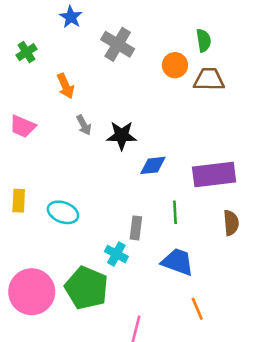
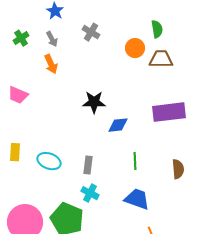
gray cross: (118, 44) -> (91, 32), size x0.7
gray arrow: (84, 125) -> (52, 39), moved
purple rectangle: (214, 175) -> (169, 112), moved
gray rectangle: (136, 228) -> (88, 165), moved

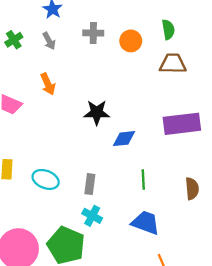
gray cross: (91, 32) -> (93, 33), turned -30
orange circle: (135, 48) -> (131, 41), moved
orange arrow: (51, 64) -> (48, 84), moved

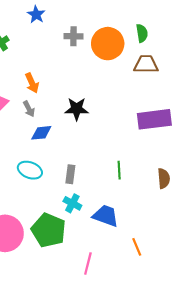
gray arrow: (49, 41) -> (29, 109), moved
orange circle: (131, 41) -> (108, 44), size x1.6
blue diamond: (124, 139) -> (41, 133), moved
blue trapezoid: (146, 223) -> (106, 216), moved

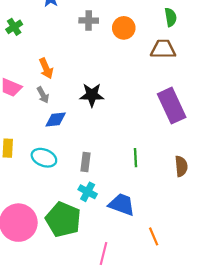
green semicircle: (142, 33) -> (171, 17), moved
orange circle: (108, 44) -> (124, 28), size x0.7
purple rectangle: (154, 119) -> (172, 106), turned 72

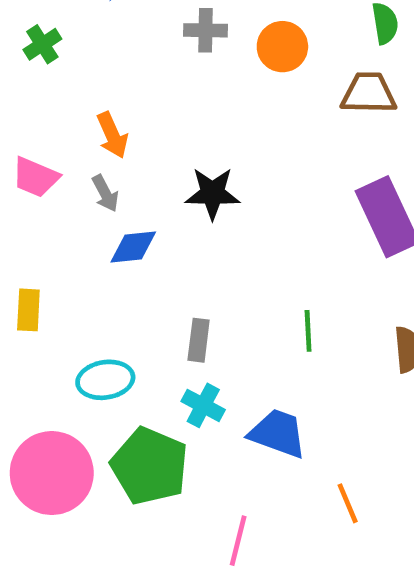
cyan ellipse: (44, 158) -> (105, 380), moved, turned -30

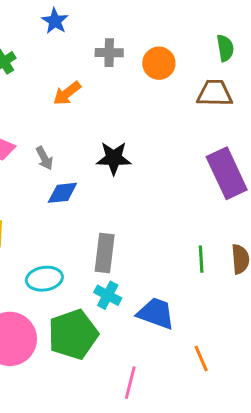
orange arrow: (112, 135) -> (67, 93), moved, turned 76
green line: (308, 331) -> (201, 259), moved
gray rectangle: (199, 340) -> (105, 253), size x1.4
green pentagon: (150, 466) -> (73, 334), turned 30

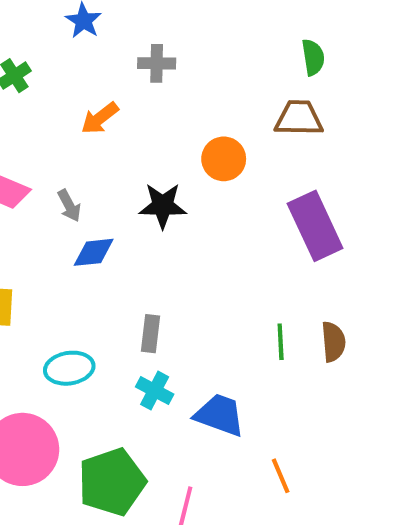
orange circle: (159, 63) -> (224, 159), moved
gray rectangle: (105, 253) -> (151, 334), size x0.7
green pentagon: (73, 334) -> (112, 482), moved

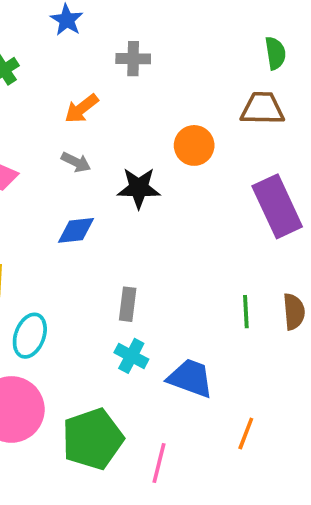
gray arrow: (69, 206) -> (76, 162), moved, turned -36
cyan ellipse: (69, 368) -> (30, 336), moved, turned -60
orange line: (281, 476) -> (246, 433), turned 44

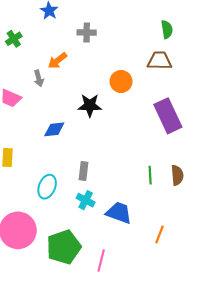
gray arrow: (76, 162) -> (39, 78), moved, turned 49
cyan ellipse: (30, 336) -> (47, 187), moved
orange line: (246, 433) -> (160, 235), moved

